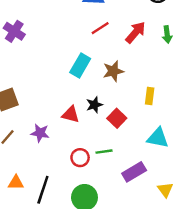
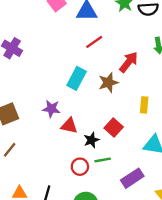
red arrow: (136, 32) -> (129, 62), moved
black star: (94, 105) -> (91, 140), moved
purple star: (40, 133) -> (51, 109), moved

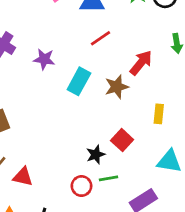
purple star: (51, 109) -> (44, 59), moved
red triangle: (69, 126) -> (23, 177), moved

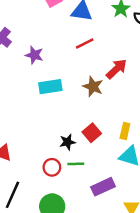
cyan rectangle: (79, 81) -> (50, 87), moved, turned 45
brown star: (117, 87) -> (93, 87), turned 30
yellow rectangle: (159, 114) -> (125, 131), moved

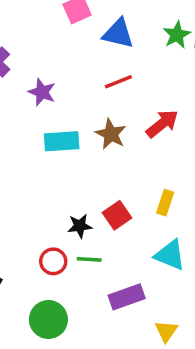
brown star: (93, 87) -> (111, 134), moved
yellow rectangle: (125, 131) -> (165, 203), moved

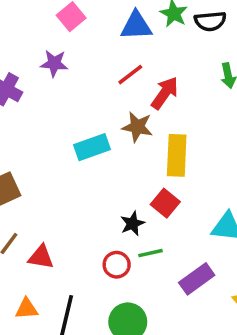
blue triangle: (118, 34) -> (136, 26), moved
purple star: (42, 92) -> (54, 63), moved
red arrow: (162, 124) -> (165, 93), moved
yellow rectangle: (165, 203) -> (177, 155), moved, size x1.6

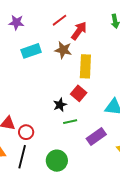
purple star: (54, 63) -> (16, 23), moved
cyan rectangle: (92, 147) -> (31, 51), moved
red circle: (117, 265) -> (26, 132), moved

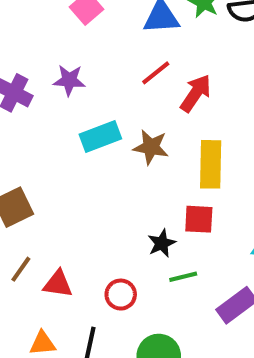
brown star: (63, 50) -> (151, 147), moved
red square: (79, 93) -> (199, 219), turned -35
red circle: (26, 132) -> (121, 295), moved

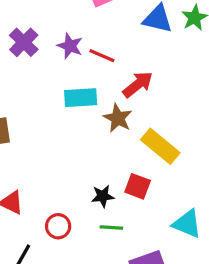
red line: (156, 73) -> (102, 56), moved, turned 45
red arrow: (196, 93) -> (138, 84), moved
yellow rectangle: (211, 164) -> (160, 146), turned -69

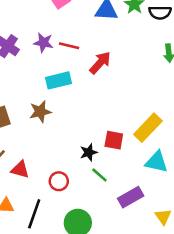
brown star: (118, 118) -> (40, 112), moved, turned -30
yellow rectangle: (160, 146) -> (148, 128), moved, turned -76
green line: (111, 228) -> (99, 175), turned 48

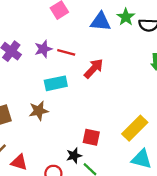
purple star: (43, 43) -> (43, 49), turned -30
red square: (114, 140) -> (91, 137), moved
black star: (89, 152) -> (74, 155), moved

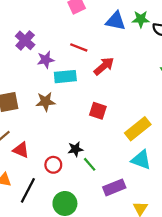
green star: (126, 17) -> (141, 19), turned 30
purple star: (43, 49) -> (46, 60), moved
red square: (91, 137) -> (98, 111), moved

